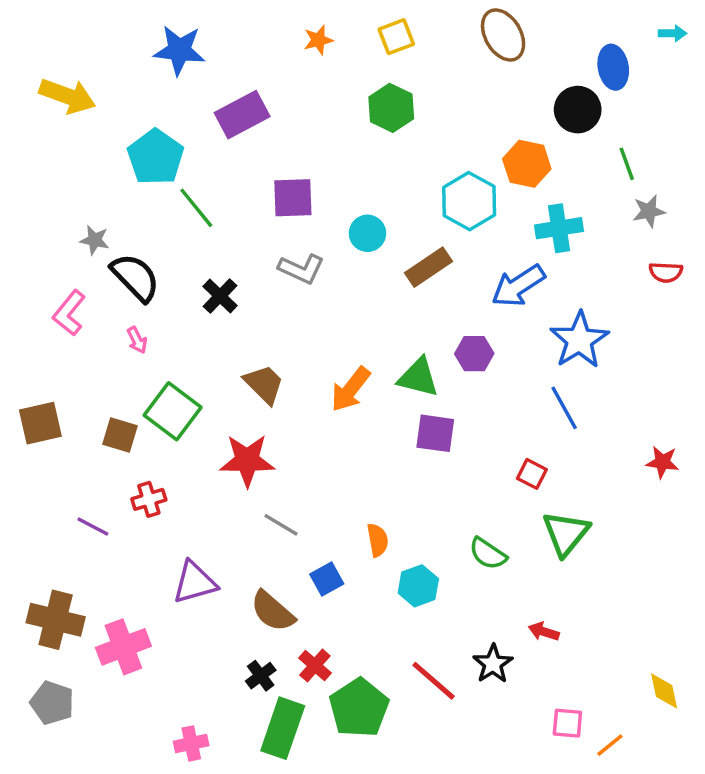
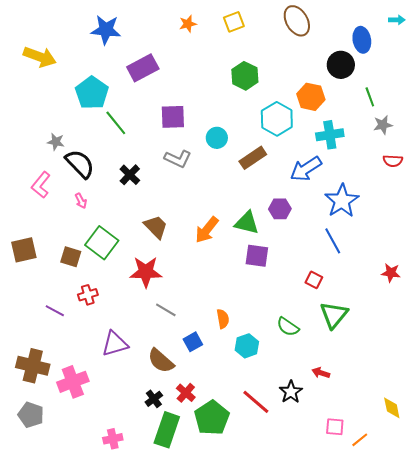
green hexagon: (391, 108) -> (245, 76), moved

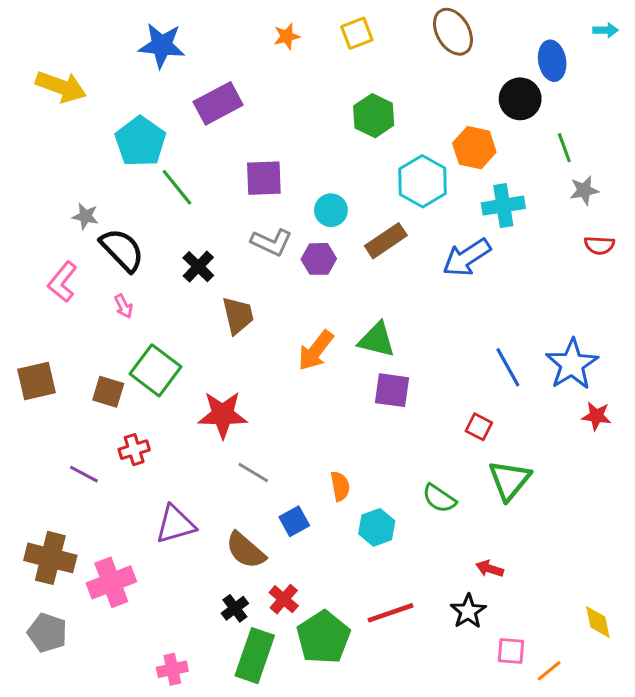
blue star: (342, 201) -> (572, 364), moved
purple hexagon: (280, 209) -> (319, 259), moved
brown trapezoid: (156, 227) -> (238, 315), moved, turned 32
black star: (291, 392) -> (468, 611), moved
red line: (256, 402) -> (390, 613), turned -60

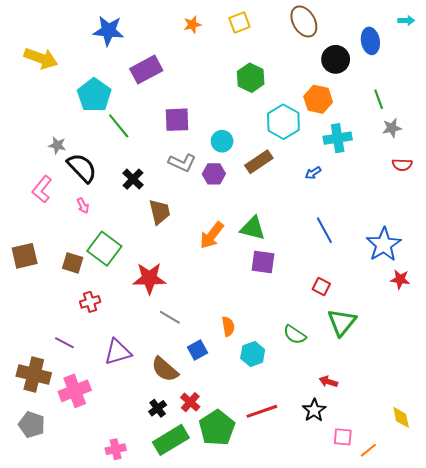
black circle: (520, 99) -> (336, 59), moved
blue arrow: (467, 257) -> (313, 173), size x0.5
blue line: (508, 367) -> (324, 230), moved
purple line: (84, 474) -> (64, 343), moved
green rectangle: (255, 656) -> (171, 440), turned 40

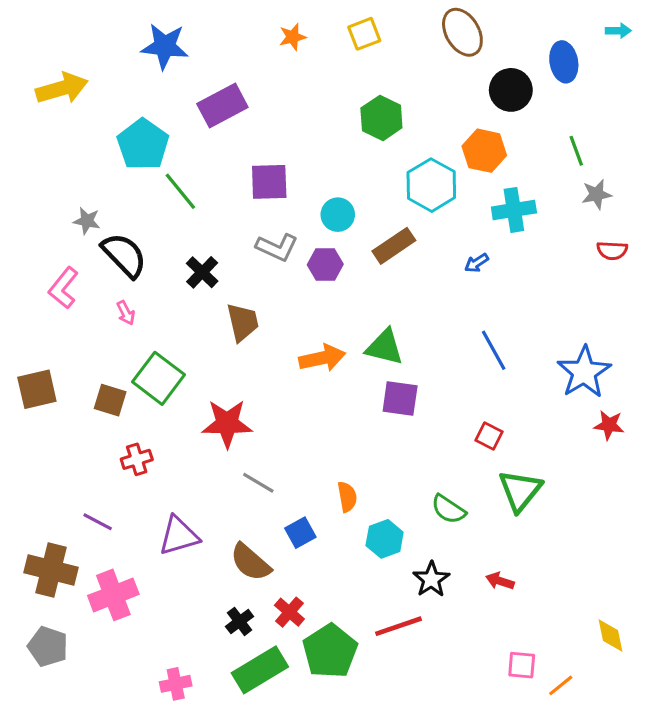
yellow arrow: (41, 58) -> (62, 88), turned -36
orange arrow: (212, 235) -> (322, 358), turned -140
black star: (314, 410) -> (431, 579), moved

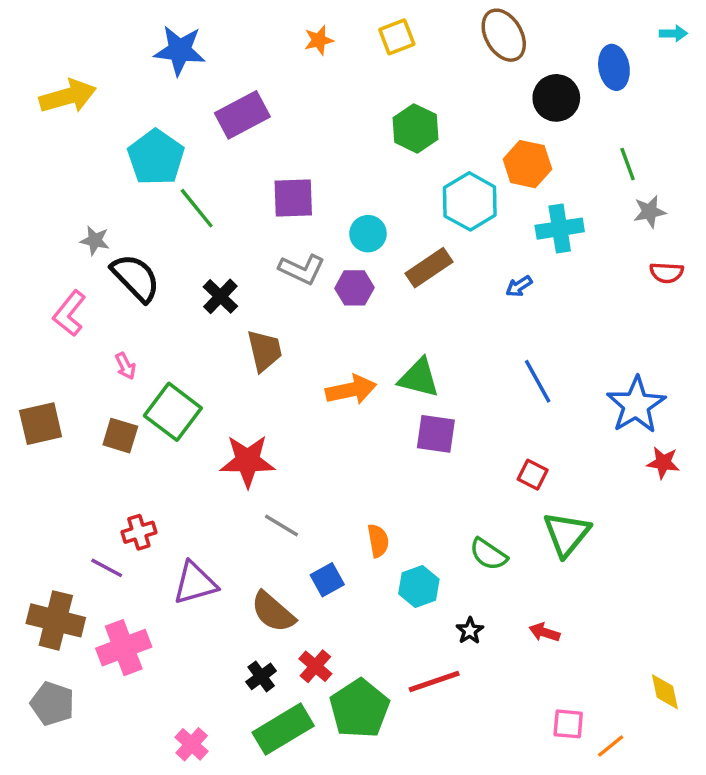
pink arrow: (126, 313) -> (125, 366), moved
red cross: (137, 459) -> (139, 532), moved
black star: (431, 579) -> (470, 631), size x0.7
pink cross: (176, 684) -> (192, 744), turned -36

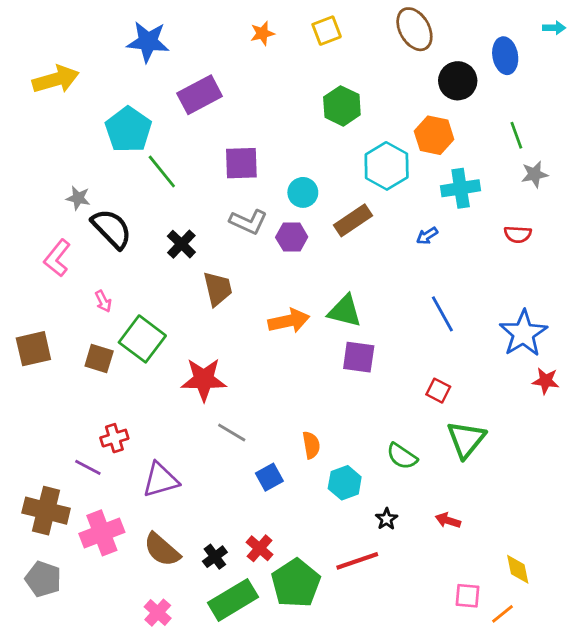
red semicircle: (667, 273) -> (518, 234), moved
brown semicircle: (273, 612) -> (162, 550), moved
yellow diamond: (665, 692) -> (518, 569), moved

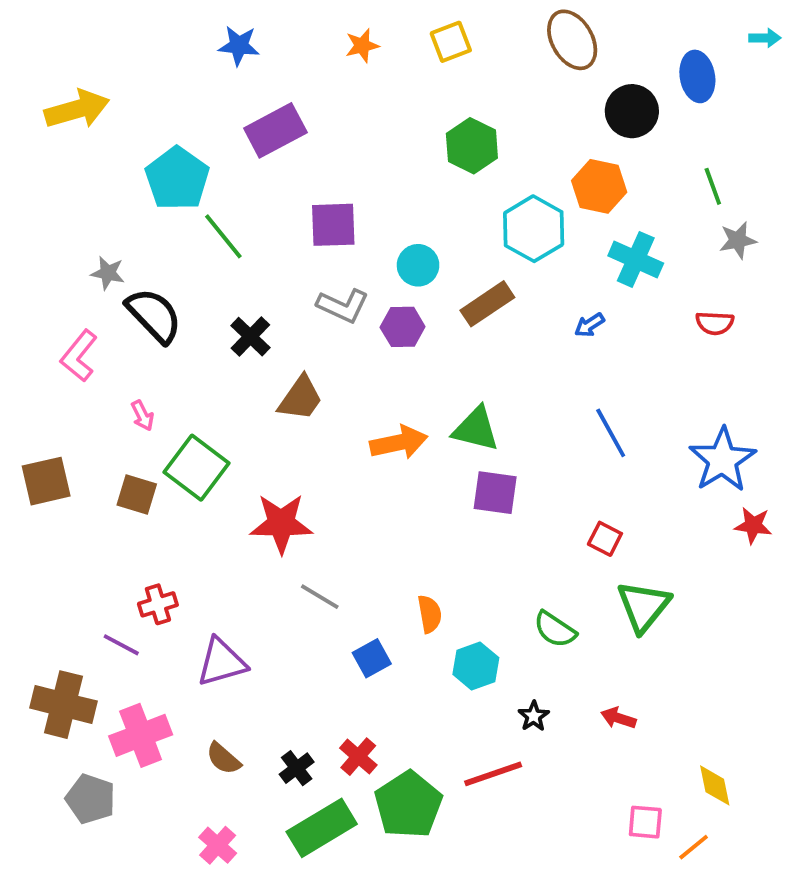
blue star: (148, 42) -> (239, 46), moved, size x0.7
cyan cross: (461, 188) -> (636, 259), turned 33
brown trapezoid: (218, 289) -> (300, 398), turned 48
brown semicircle: (162, 550) -> (223, 759), size x0.7
gray pentagon: (43, 579) -> (90, 799), moved

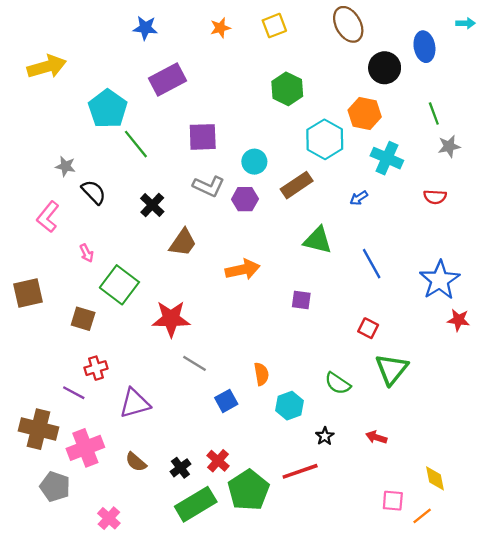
black semicircle: (154, 315) -> (94, 192), size x0.7
green triangle: (476, 429) -> (318, 240), moved
purple square: (495, 493) -> (301, 300), size x0.7
brown square: (137, 495) -> (83, 319), moved
pink cross: (218, 845) -> (109, 518), moved

